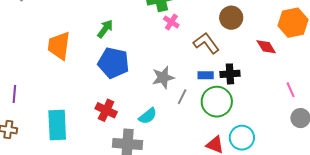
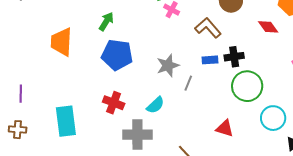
green circle: (217, 102) -> (247, 86), moved
cyan circle: (242, 138) -> (273, 118), moved

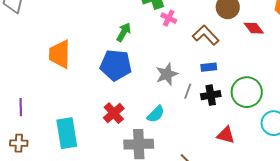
green arrow: (106, 21) -> (124, 32), moved
red diamond: (268, 27) -> (254, 28), moved
black cross: (234, 57) -> (211, 95), moved
red cross: (114, 103) -> (114, 113), turned 30

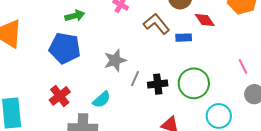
green arrow: (124, 32) -> (75, 16), turned 42
blue rectangle: (209, 67) -> (184, 38), moved

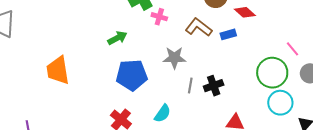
blue pentagon: (65, 48) -> (132, 75), moved
gray star: (115, 60) -> (174, 58), moved, turned 30
green circle: (194, 83) -> (272, 73), moved

